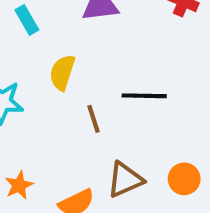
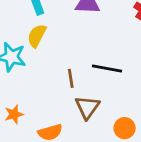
yellow semicircle: (62, 72) -> (37, 36), moved
brown triangle: (125, 180) -> (87, 107), moved, turned -40

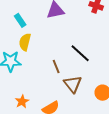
black line: (107, 68) -> (80, 53), turned 45

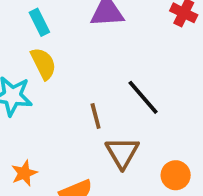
yellow semicircle: (25, 42) -> (43, 64), turned 132

